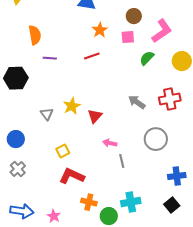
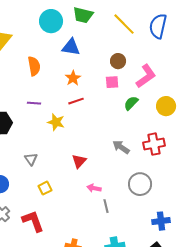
orange star: (100, 30) -> (73, 78), moved
orange semicircle: (35, 35) -> (34, 66), moved
yellow star: (72, 106) -> (56, 122), moved, turned -30
yellow square: (63, 151) -> (45, 188), moved
red L-shape: (72, 176) -> (33, 221), moved, turned 45

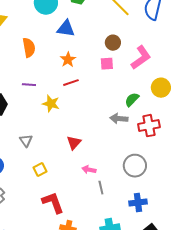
green semicircle: (131, 103) -> (132, 100), moved
gray arrow: (121, 147) -> (119, 119), moved, turned -30
red L-shape: (33, 221) -> (53, 203), moved
blue cross: (161, 221) -> (138, 203), moved

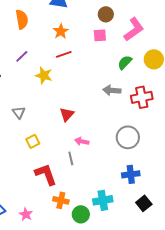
purple line: (29, 85) -> (22, 56), turned -48
green semicircle: (132, 100) -> (125, 62), moved
gray line: (101, 188) -> (71, 158), moved

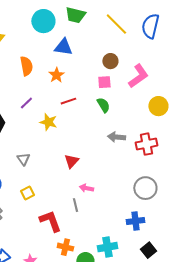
orange star: (61, 31) -> (56, 75), moved
green semicircle: (125, 62) -> (103, 105), moved, turned 105
gray circle: (128, 137) -> (145, 188), moved
yellow square: (33, 141) -> (27, 193), moved

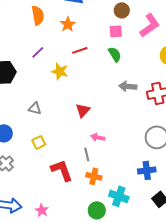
gray triangle: (23, 159) -> (35, 108), turned -40
orange cross: (65, 247) -> (94, 176), moved
cyan cross: (107, 247) -> (119, 196), turned 30

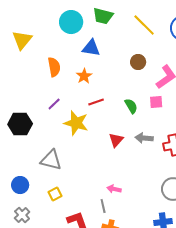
pink square: (116, 31) -> (156, 102), moved
yellow star: (60, 71) -> (76, 123), size x1.4
gray triangle: (35, 108) -> (51, 160), size x1.6
red triangle: (83, 110) -> (116, 140), moved

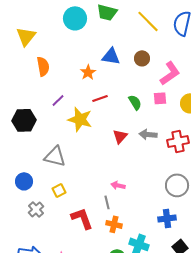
blue triangle: (91, 48) -> (111, 56), moved
orange semicircle: (54, 67) -> (43, 66), moved
gray cross: (22, 215) -> (36, 209), moved

